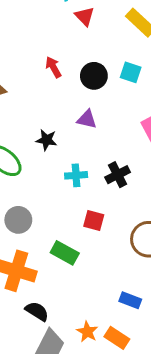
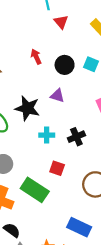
black star: (46, 140) -> (27, 108), size x1.6
green rectangle: (65, 253) -> (35, 190), size x1.4
blue rectangle: (130, 300) -> (79, 227), size x1.5

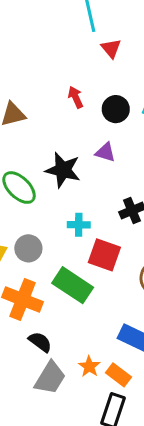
cyan cross: (47, 135) -> (79, 225), moved
red square: (57, 168) -> (104, 255), size x1.5

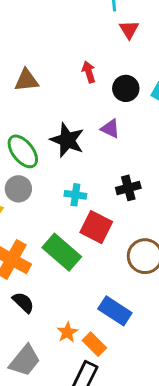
gray circle: (28, 248) -> (18, 189), moved
gray trapezoid: (50, 378) -> (25, 361), moved

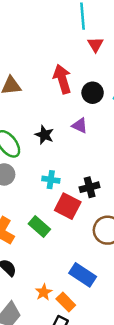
red arrow: (89, 72) -> (62, 79), size x1.6
black star: (67, 140) -> (44, 135), size x0.7
black cross: (128, 188) -> (90, 187), moved
green rectangle: (62, 252) -> (39, 226), size x0.7

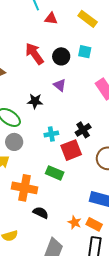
red triangle: (95, 44) -> (51, 19), turned -32
purple triangle: (80, 126) -> (60, 85), turned 32
red square: (68, 206) -> (71, 150), turned -30

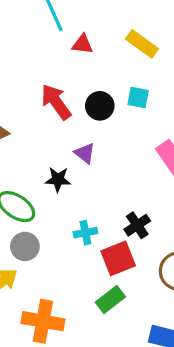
purple triangle: (60, 85) -> (85, 153), moved
green rectangle: (55, 173) -> (110, 300), moved, turned -60

